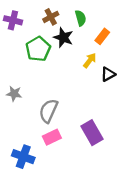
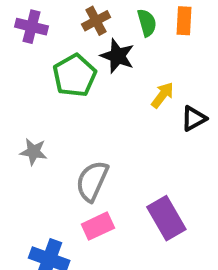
orange rectangle: (102, 36) -> (184, 21), moved, turned -35

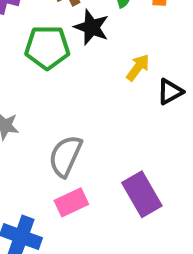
green pentagon: (75, 75) -> (47, 47), turned 30

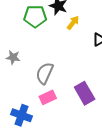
yellow arrow: (138, 68) -> (73, 23), moved

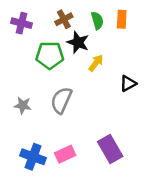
gray semicircle: (45, 73) -> (61, 100), moved
blue cross: (21, 115) -> (33, 157), moved

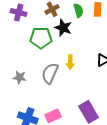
yellow arrow: (96, 63) -> (70, 62), moved, turned 144

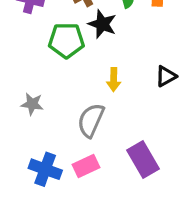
gray semicircle: (50, 73) -> (91, 120), moved

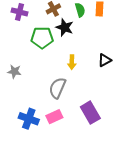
gray star: (32, 104) -> (14, 72), moved

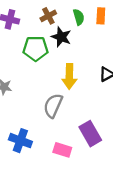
yellow arrow: (72, 62) -> (69, 76), size x1.5
pink rectangle: (54, 117) -> (62, 150), moved, turned 42

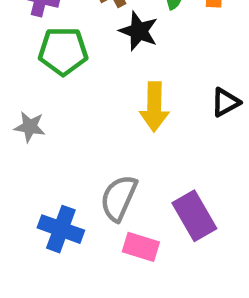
green pentagon: (36, 49) -> (63, 51), moved
gray semicircle: (53, 106) -> (119, 198), moved

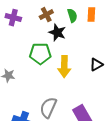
green pentagon: (63, 51) -> (40, 54), moved

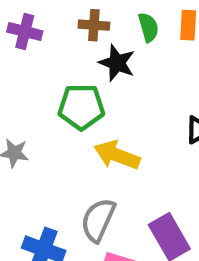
brown cross: (46, 15) -> (94, 25), turned 32
yellow arrow: (64, 67) -> (117, 155), moved, turned 110

